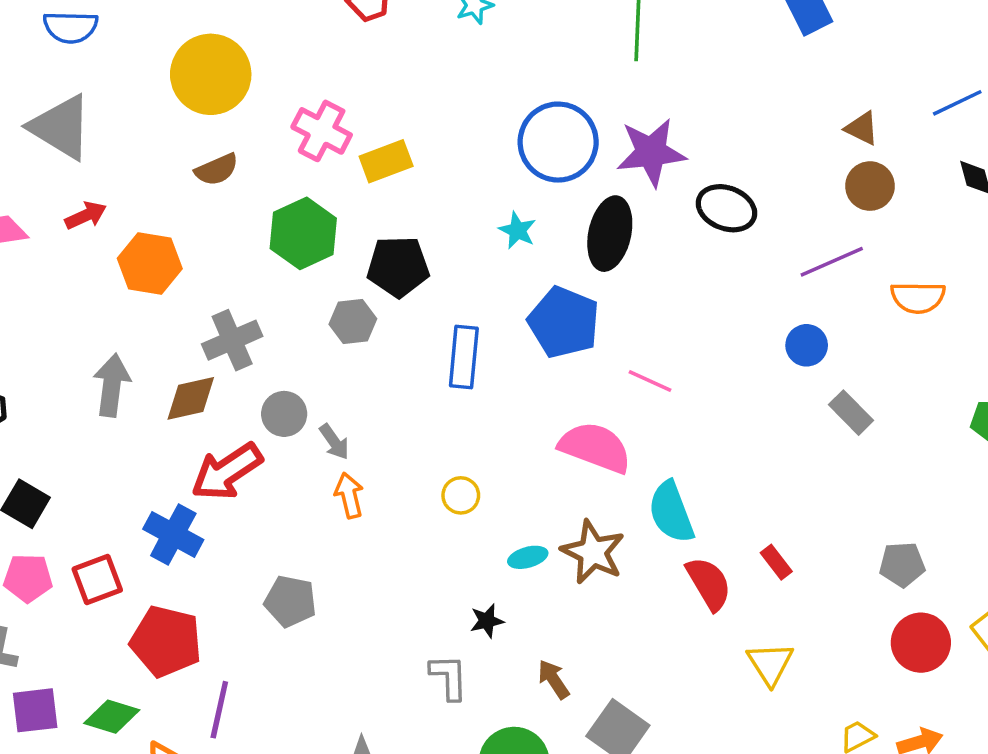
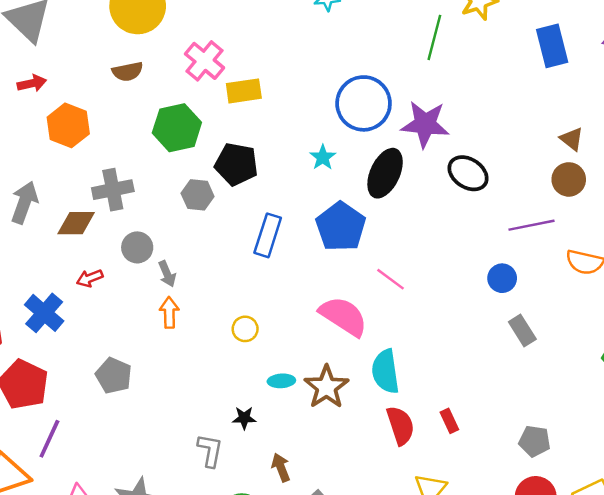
red arrow: (227, 472) -> (90, 278), size x0.5

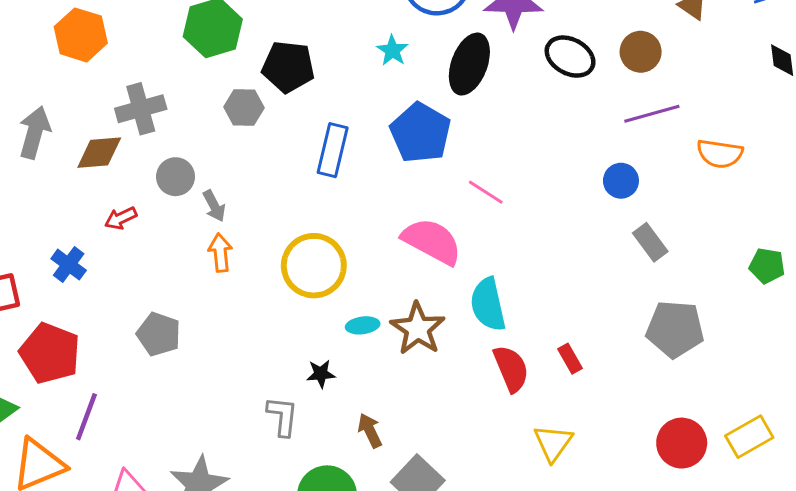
brown circle: (569, 179) -> (641, 52), moved
blue cross: (44, 313) -> (69, 265), size x0.7
yellow circle: (245, 329) -> (314, 266), size x2.0
gray pentagon: (535, 441) -> (675, 329), moved, size x1.5

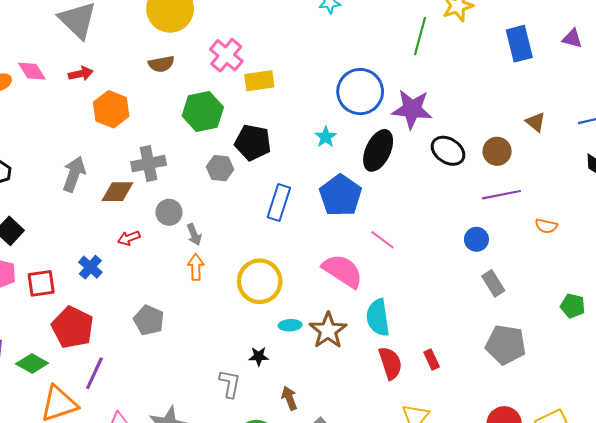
orange semicircle: (720, 154) -> (546, 226), size x0.7

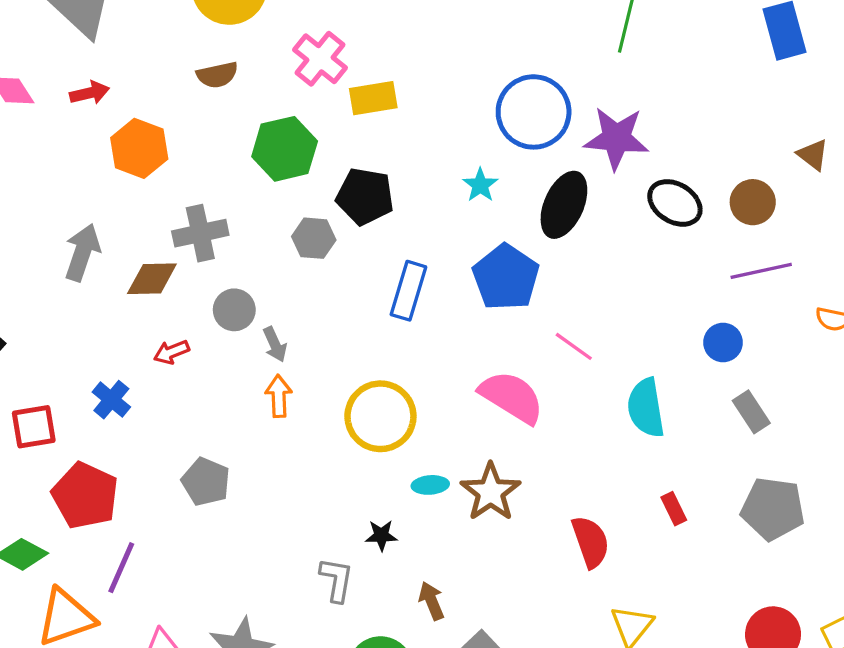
cyan semicircle: (378, 318) -> (646, 408), moved
red rectangle: (432, 359) -> (674, 509), moved

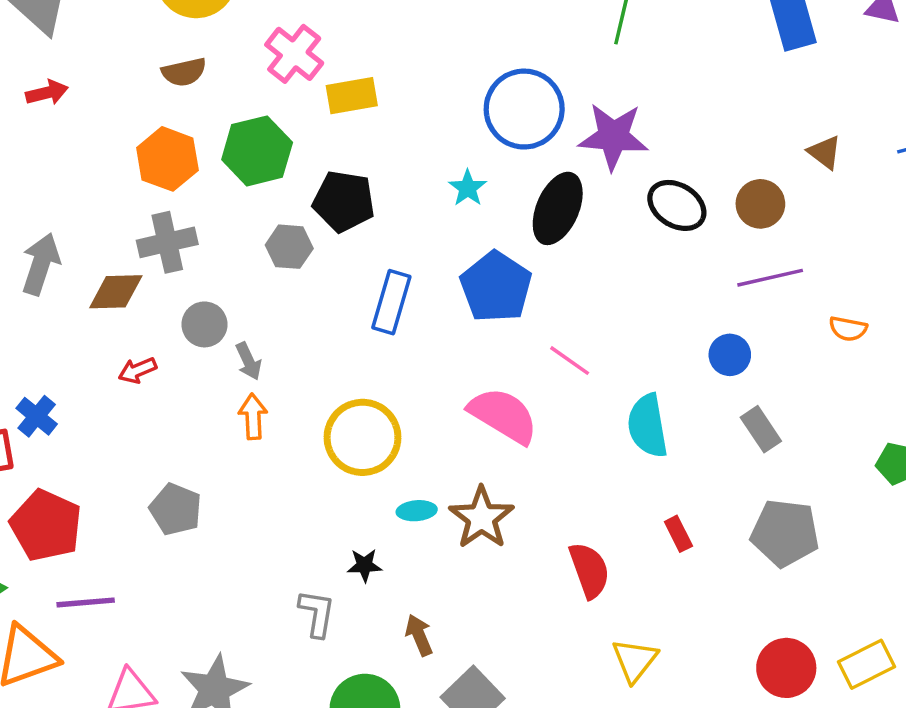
orange hexagon: (139, 148) -> (167, 159), moved
blue cross: (111, 400) -> (37, 416), moved
purple line: (121, 568) -> (86, 602), turned 62

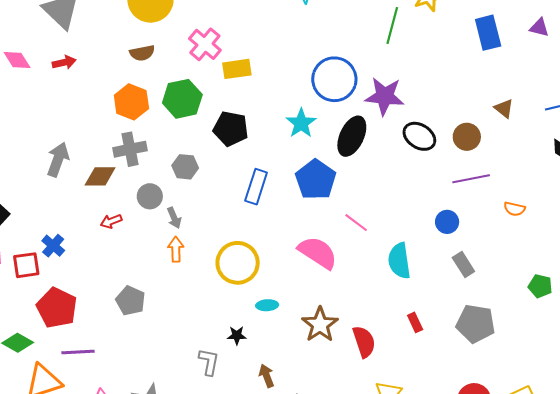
cyan star: (468, 188) -> (301, 123), size x1.4
gray hexagon: (289, 247) -> (185, 167), moved
brown star: (482, 518) -> (320, 325), moved

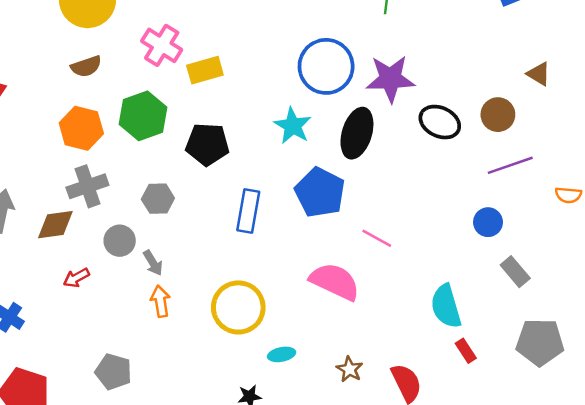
cyan semicircle: (399, 261) -> (446, 306), moved
brown star: (320, 325) -> (350, 369), size x0.6

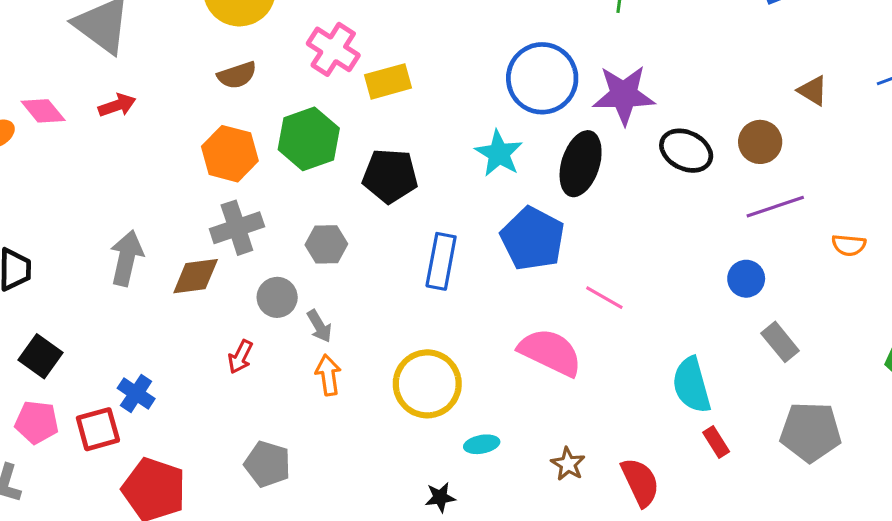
red arrow: (76, 278) -> (240, 357), moved, turned -35

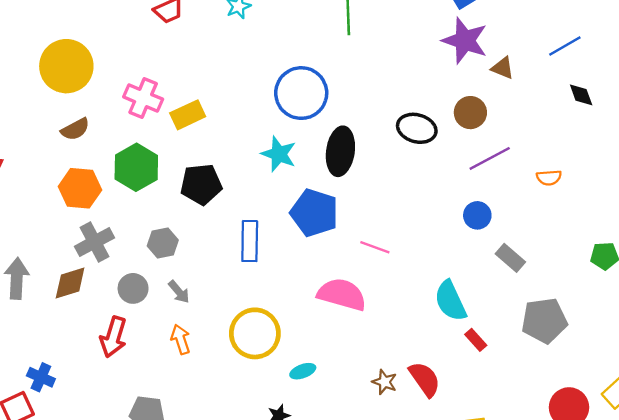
purple star: (624, 95) -> (465, 41), moved, turned 30
gray arrow: (319, 326) -> (179, 292), moved
red arrow: (240, 357) -> (113, 337), size x1.6
brown star: (568, 464) -> (385, 382), moved

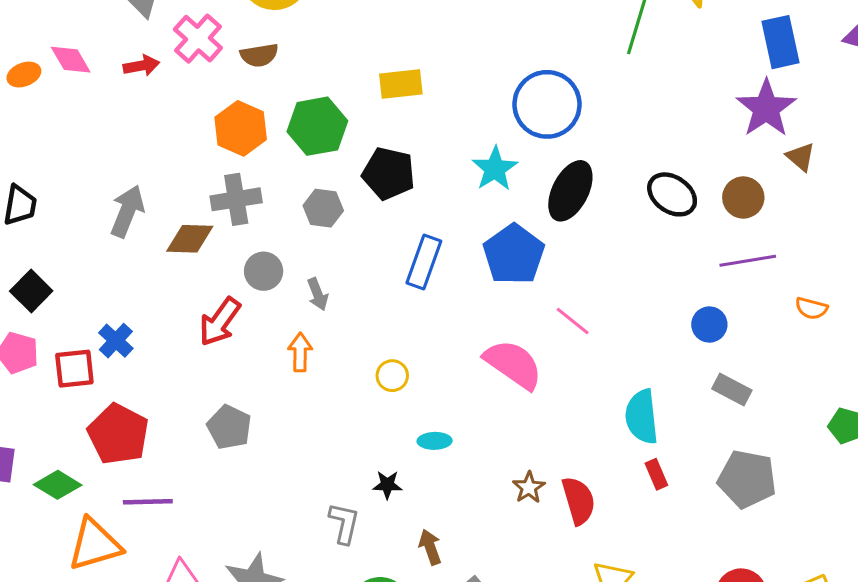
pink cross: (143, 98) -> (198, 39), moved
gray hexagon: (163, 243) -> (323, 208), moved
gray rectangle: (510, 258) -> (732, 389), turned -32
yellow circle: (255, 333) -> (392, 376), size x0.5

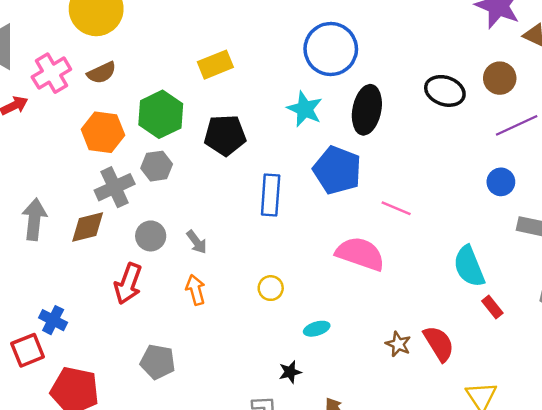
pink cross: (198, 39) -> (51, 73), turned 33
gray hexagon: (323, 208) -> (157, 166), moved

